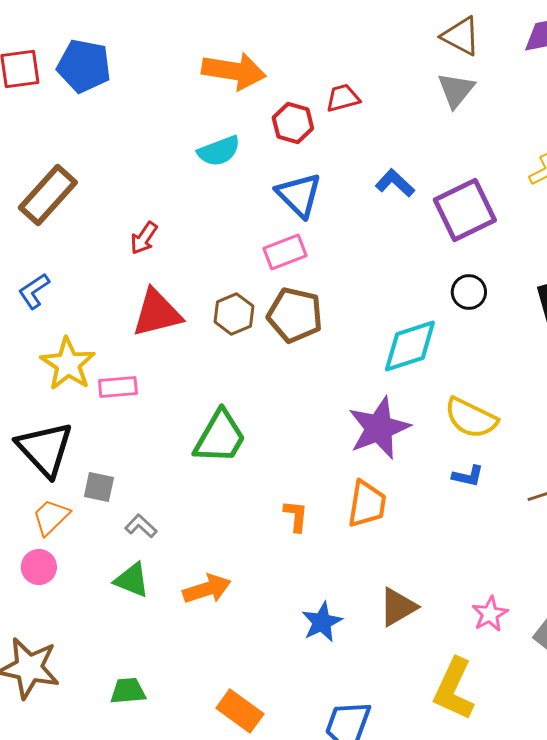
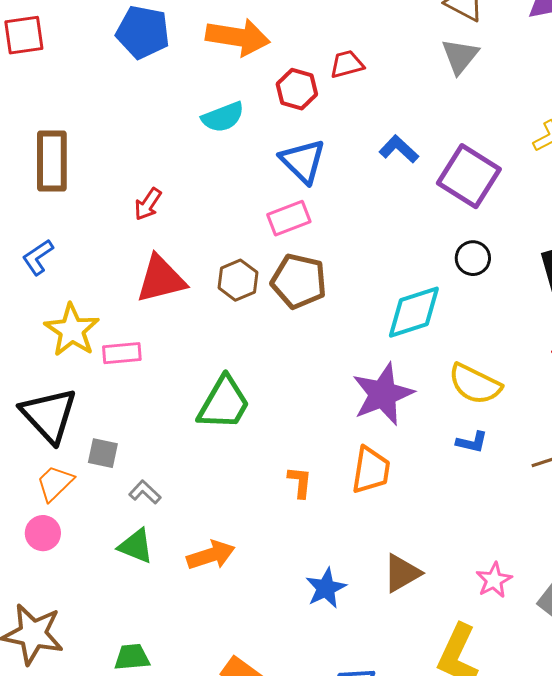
blue pentagon: (84, 66) -> (143, 32), moved
brown rectangle: (48, 195) -> (52, 161), turned -42
purple square: (465, 210) -> (469, 176), turned -32

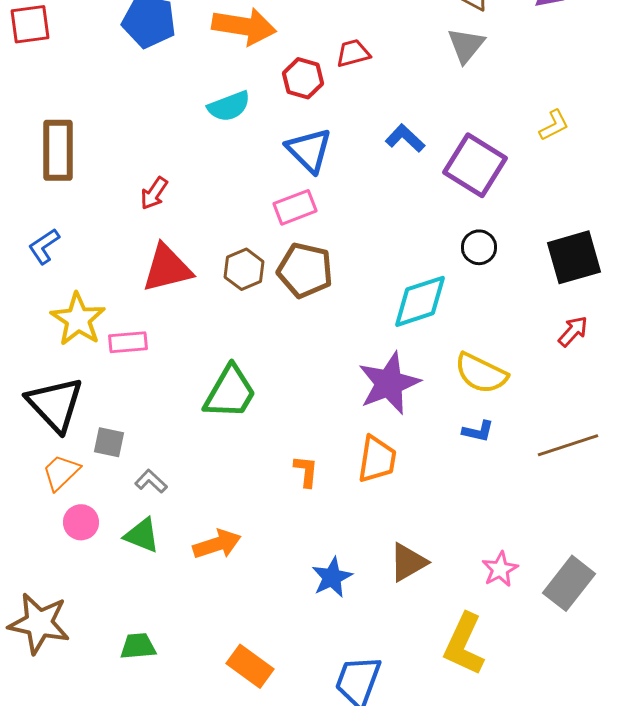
pink circle: (43, 533) -> (81, 522), moved

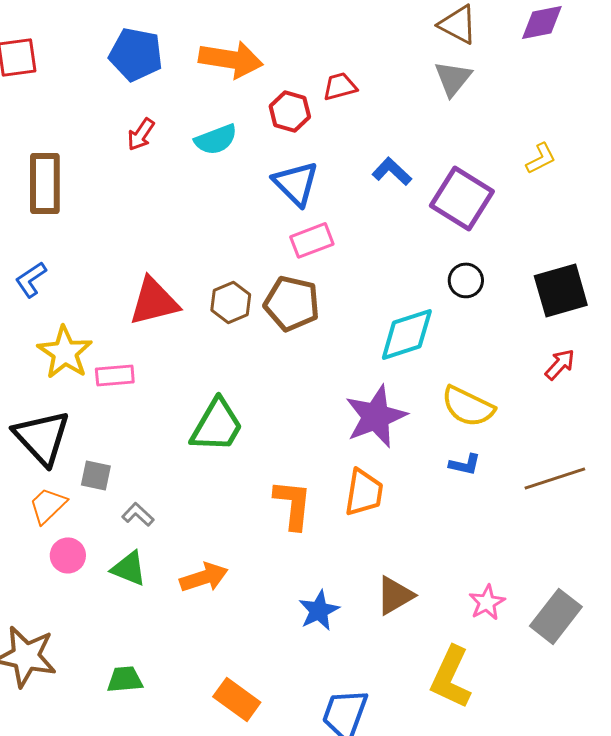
red arrow: (154, 193) -> (141, 134), moved
pink rectangle: (295, 207) -> (312, 240), moved
orange L-shape: (306, 471) -> (293, 504), size x1.6

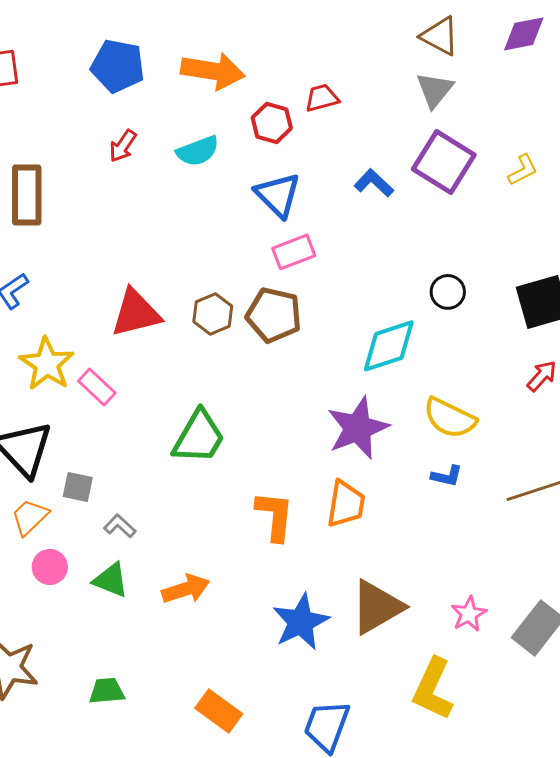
purple square: (462, 198) -> (444, 162), moved
pink rectangle: (115, 375) -> (97, 387), turned 48
brown triangle: (395, 595) -> (377, 607), size x1.4
blue star: (319, 610) -> (301, 622), size x1.4

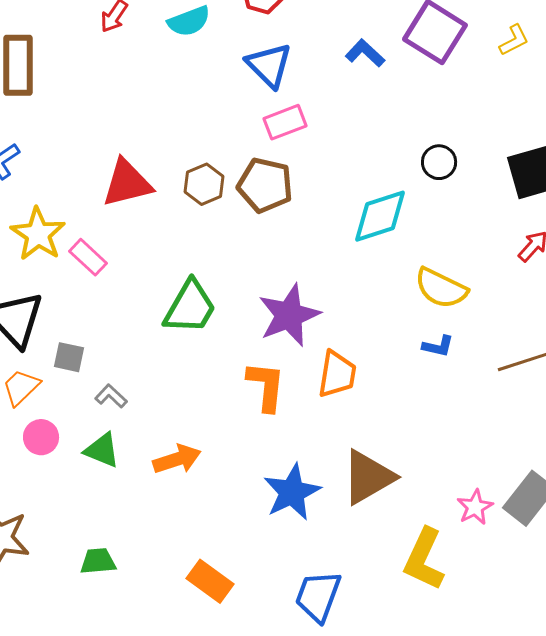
purple star: (358, 428) -> (289, 315), moved
pink star: (469, 614) -> (475, 507), moved

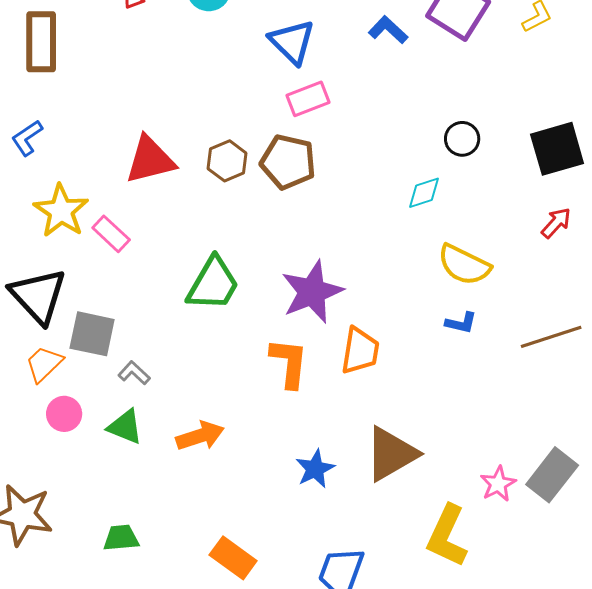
cyan diamond: (380, 216) -> (424, 193), moved, size x0.6
gray square: (69, 357) -> (92, 334), size x1.5
blue star: (292, 492) -> (315, 469), size x0.7

